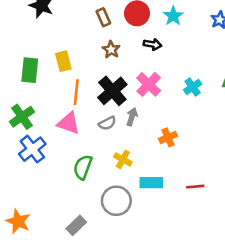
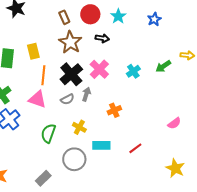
brown star: (111, 50) -> (70, 42), size x1.6
red line: (195, 187) -> (135, 148), turned -32

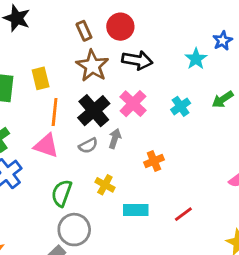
cyan star: (118, 16) -> (196, 59), moved
blue star: (154, 19) -> (223, 41), moved
black arrow: (102, 38) -> (137, 60), size x1.5
gray circle: (74, 159) -> (74, 230), moved

